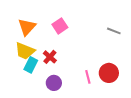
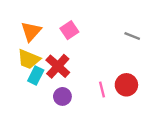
red cross: (50, 57) -> (58, 66), size x1.5

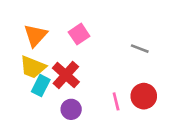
gray line: (132, 36) -> (140, 49), moved

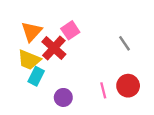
gray line: (140, 49) -> (125, 43), turned 35
red cross: (66, 75) -> (54, 48), moved

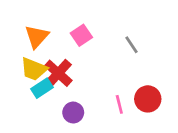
gray line: (125, 43) -> (131, 45), moved
red cross: (54, 48) -> (58, 73), moved
cyan rectangle: (36, 76) -> (42, 88), turned 30

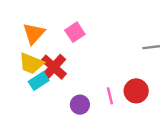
gray line: (131, 45) -> (151, 47), moved, turned -63
purple circle: (73, 113) -> (80, 105), moved

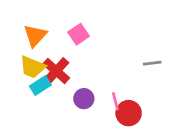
gray line: (151, 47) -> (152, 63), moved
red circle: (136, 91) -> (129, 113), moved
purple circle: (80, 105) -> (84, 99), moved

